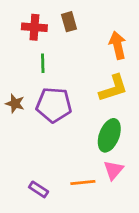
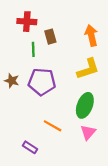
brown rectangle: (69, 22) -> (50, 37), moved
orange line: (83, 182) -> (53, 126), moved, turned 36

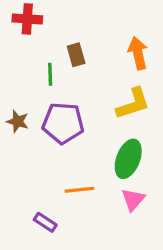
red cross: (27, 22) -> (27, 19), moved
orange line: (53, 126) -> (79, 190), turned -36

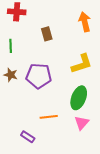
orange arrow: (138, 53) -> (85, 22), moved
green line: (50, 74) -> (11, 46), moved

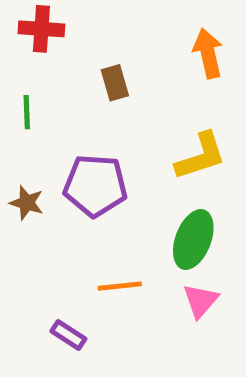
brown star: (11, 75) -> (27, 203), moved

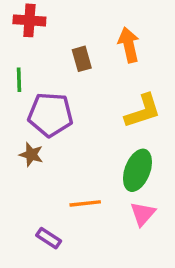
orange arrow: (208, 53) -> (129, 45), moved
purple pentagon: (95, 186) -> (50, 115), moved
brown star: (27, 203) -> (31, 155), moved

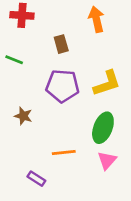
orange arrow: (129, 45) -> (96, 19), moved
green line: (19, 80) -> (14, 60), turned -66
purple pentagon: (50, 115) -> (62, 86), moved

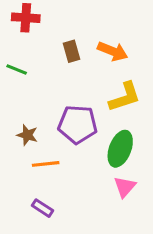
orange arrow: (96, 19) -> (113, 51), moved, turned 125
purple pentagon: (62, 86) -> (78, 124), moved
orange line: (64, 153) -> (46, 164), moved

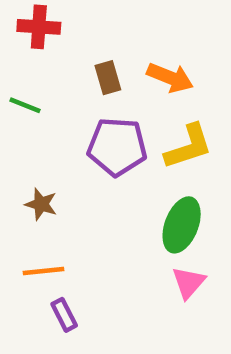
purple pentagon: (78, 124) -> (117, 147), moved
orange line: (46, 164) -> (43, 271), moved
purple rectangle: (43, 208) -> (64, 315), turned 30

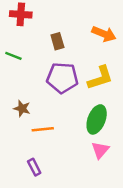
orange arrow: (170, 78) -> (104, 34), moved
orange line: (43, 271) -> (43, 129), moved

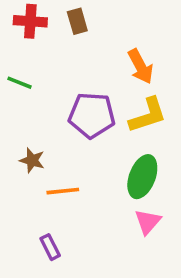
orange arrow: (104, 34) -> (141, 66), moved, turned 40
brown rectangle: (57, 41) -> (77, 21), moved

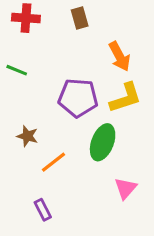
brown rectangle: (77, 21) -> (80, 18), moved
green ellipse: (142, 177) -> (103, 142), moved
orange line: (63, 191) -> (54, 162), turned -32

